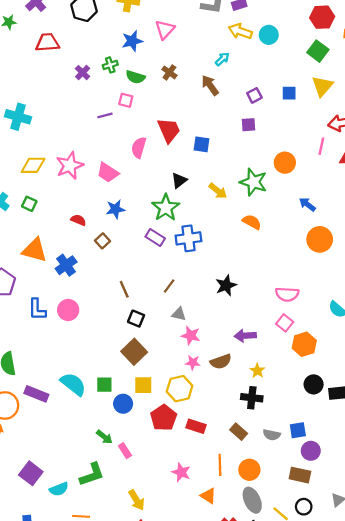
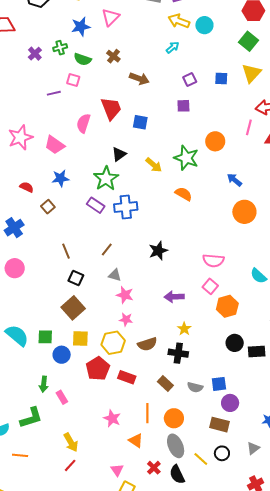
cyan arrow: (222, 59) -> (173, 47), moved
brown arrow: (210, 85) -> (139, 78), moved, turned 144
brown semicircle: (221, 362) -> (147, 344), moved
green arrow: (104, 437) -> (44, 384), turned 56

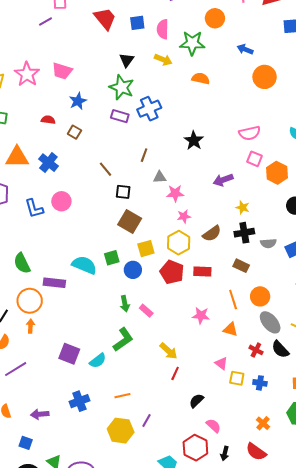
pink semicircle: (83, 123) -> (163, 29), moved
gray semicircle: (195, 387) -> (268, 243), moved
orange line: (20, 455) -> (122, 396), moved

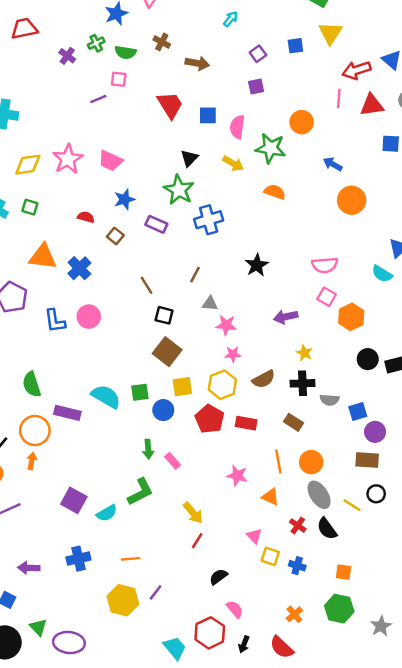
purple rectangle: (120, 116) -> (156, 224), moved

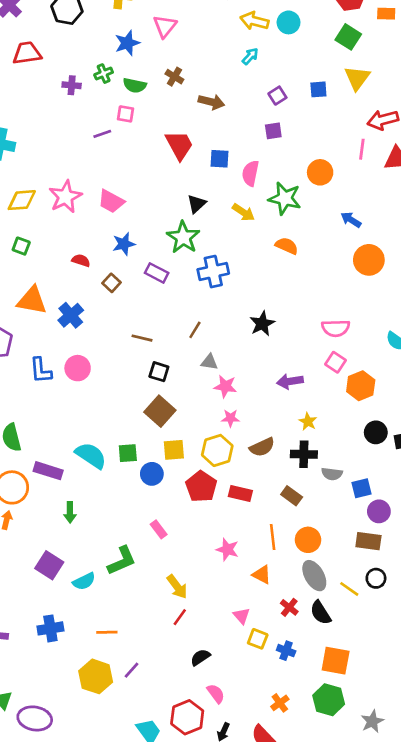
purple cross: (67, 56) -> (72, 85), turned -35
brown line: (147, 285) -> (142, 338), turned -48
green arrow: (148, 449) -> (70, 512), moved
orange square: (343, 572) -> (336, 661), size x1.6

